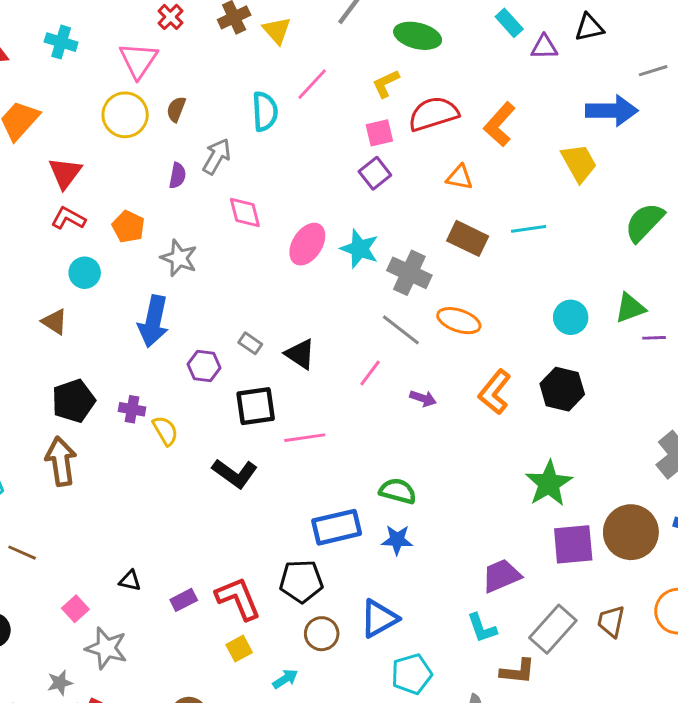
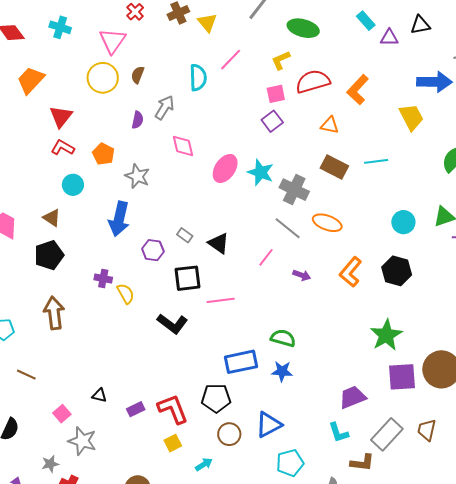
black pentagon: (73, 401) -> (49, 255), moved

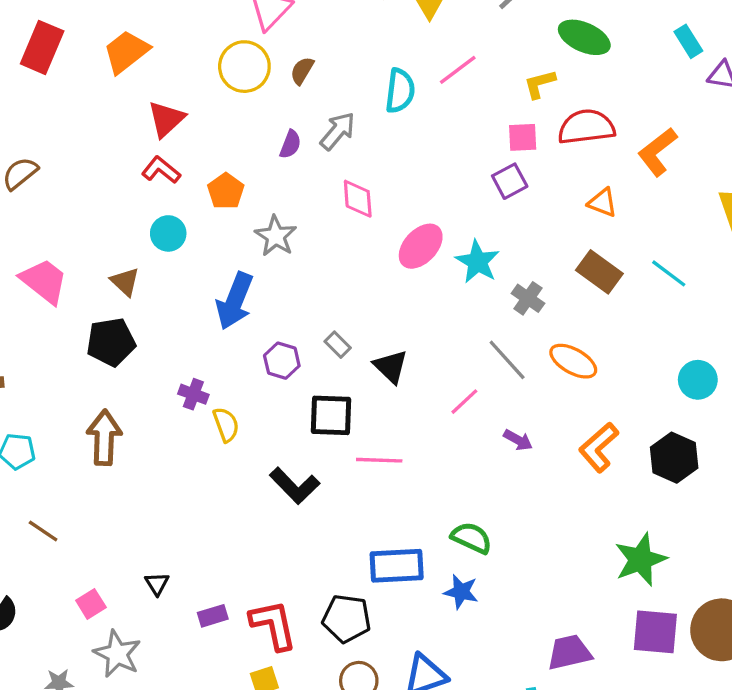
cyan line: (376, 161) -> (669, 273), turned 35
gray cross: (294, 190) -> (528, 298), size x0.7
black triangle: (99, 395) -> (157, 584), turned 35

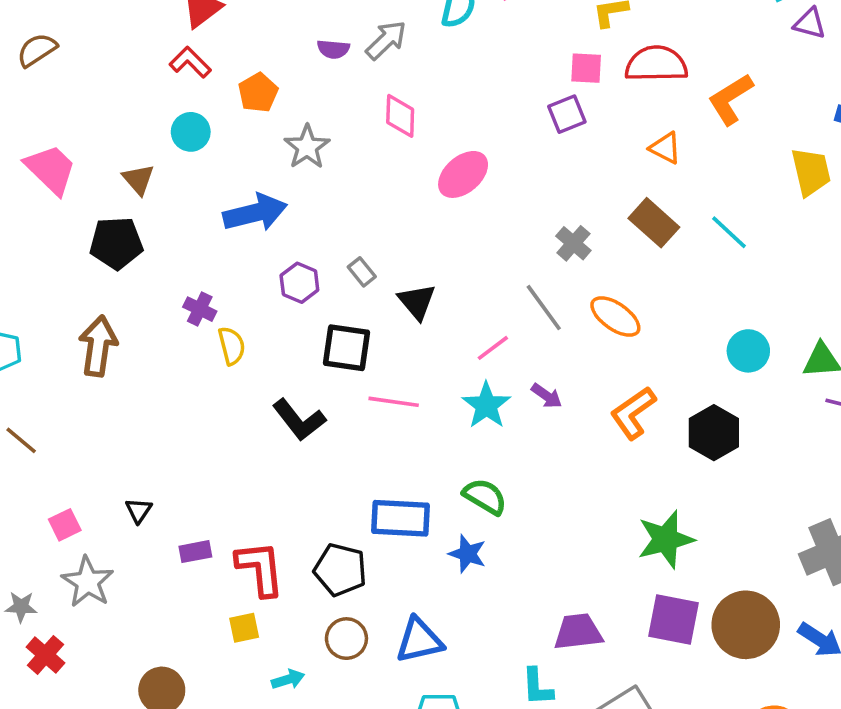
purple semicircle: (290, 144) -> (333, 49), turned 68
cyan star: (478, 262) -> (486, 405), moved
blue arrow: (235, 301) -> (255, 213), turned -132

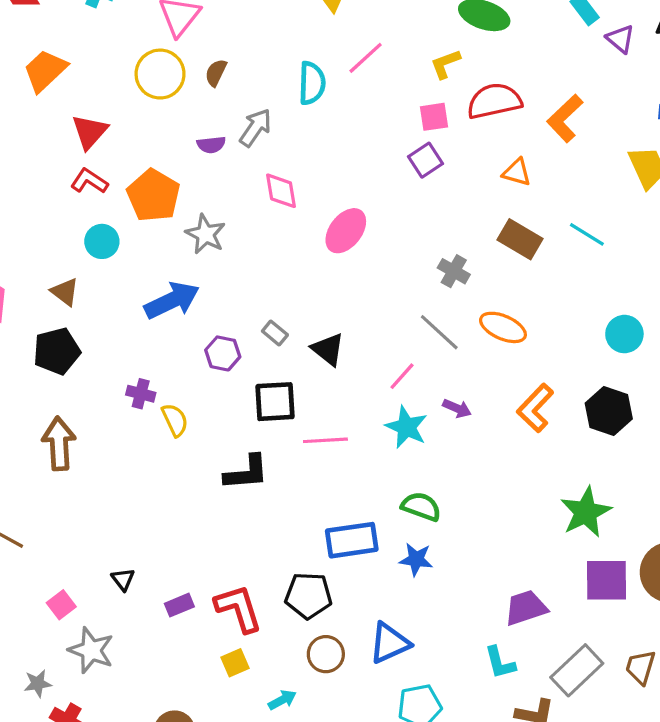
purple triangle: (810, 23) -> (620, 39), turned 36
orange pentagon: (258, 93) -> (153, 196), size x1.5
black L-shape: (299, 420) -> (246, 473), turned -45

